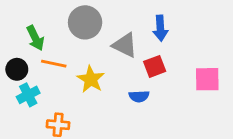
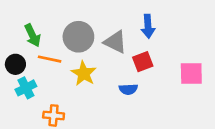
gray circle: (85, 22) -> (78, 37), moved

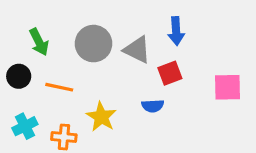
orange line: (50, 59) -> (59, 87), moved
yellow star: (84, 73) -> (101, 117), moved
cyan cross: (26, 88) -> (25, 126), moved

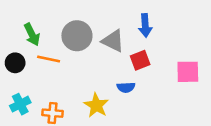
orange line: (59, 87) -> (49, 59), moved
yellow star: (101, 117) -> (96, 105), moved

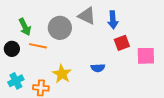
gray triangle: (113, 41) -> (87, 16), moved
red square: (140, 60) -> (122, 43), moved
yellow star: (96, 105) -> (62, 74), moved

